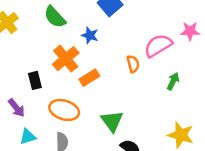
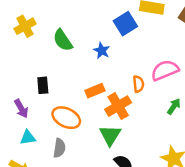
green semicircle: (55, 17) -> (63, 40), moved
orange cross: (66, 59) -> (118, 106), moved

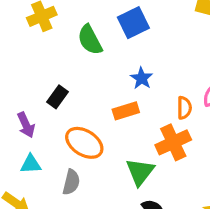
blue square: (125, 24) -> (133, 23), moved
blue star: (102, 51) -> (142, 78), moved
black rectangle: (43, 85) -> (58, 97), turned 35
orange cross: (118, 106) -> (173, 142), moved

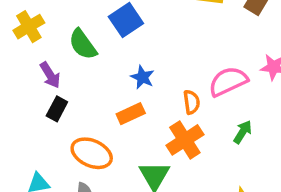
purple arrow: (26, 125) -> (50, 75), moved

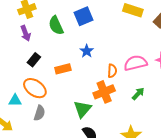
purple arrow: (50, 75) -> (26, 33), moved
orange rectangle: (131, 114) -> (63, 69), moved
orange ellipse: (92, 153) -> (35, 88), moved

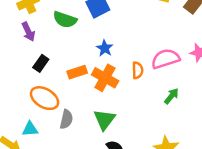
green semicircle: (56, 25) -> (65, 20), turned -42
orange cross: (104, 92) -> (105, 78), moved, turned -35
cyan triangle: (15, 100) -> (30, 129), moved
gray semicircle: (39, 113) -> (66, 119), moved

